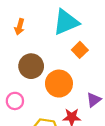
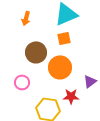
orange square: (80, 50) -> (64, 38), moved, turned 32

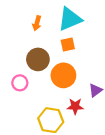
orange arrow: (26, 18) -> (37, 23), moved
pink circle: (22, 82) -> (20, 83), moved

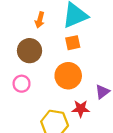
brown circle: (38, 59) -> (29, 51), moved

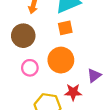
pink circle: (22, 84) -> (30, 68), moved

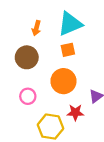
pink circle: (30, 68) -> (28, 96), moved

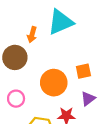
orange arrow: (36, 28) -> (32, 35), moved
orange square: (68, 50) -> (83, 71), moved

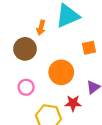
orange square: (83, 71) -> (89, 48), moved

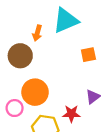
orange circle: (61, 72) -> (35, 92), moved
pink circle: (26, 87) -> (15, 108), moved

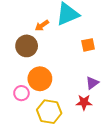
orange arrow: (37, 33) -> (42, 25), turned 40
red star: (71, 114) -> (84, 102), moved

